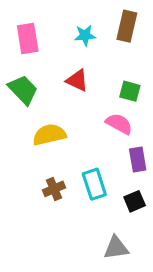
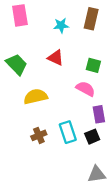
pink rectangle: (28, 39) -> (20, 15), moved
black square: (135, 201) -> (92, 137), moved
gray triangle: (116, 248) -> (97, 174), moved

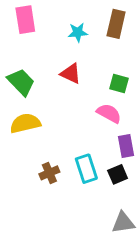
yellow semicircle: (36, 97) -> (25, 123), moved

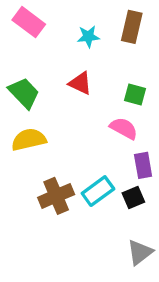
pink rectangle: (25, 20) -> (29, 22), turned -44
cyan rectangle: (86, 169) -> (98, 191), turned 72
brown cross: (49, 173) -> (56, 196), size x1.5
gray triangle: (123, 223) -> (140, 252), turned -30

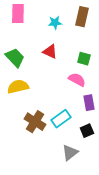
pink rectangle: (29, 22) -> (18, 14), turned 54
brown cross: (56, 196) -> (35, 122), turned -35
black square: (133, 198) -> (87, 131), moved
gray triangle: (140, 252) -> (70, 153), moved

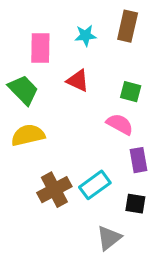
pink rectangle: (18, 14) -> (40, 48), moved
brown cross: (35, 122) -> (54, 190), turned 30
black square: (87, 131) -> (135, 204), turned 32

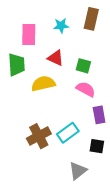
green trapezoid: (23, 90) -> (16, 65), turned 40
green square: (131, 92) -> (83, 66), moved
yellow semicircle: (28, 135) -> (43, 84), moved

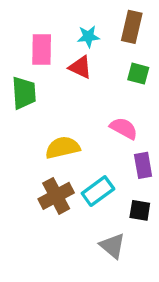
red triangle: (56, 58) -> (80, 67), moved
green square: (83, 66) -> (138, 74), moved
yellow semicircle: (43, 84) -> (63, 148), moved
gray triangle: (78, 171) -> (112, 246), turned -42

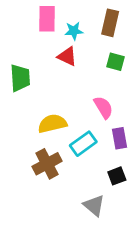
pink rectangle: (42, 49) -> (47, 19), moved
pink semicircle: (124, 128) -> (103, 107), turned 30
cyan rectangle: (98, 191) -> (83, 144), moved
black square: (140, 210) -> (117, 176), turned -30

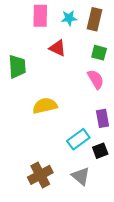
cyan star: (74, 31) -> (69, 18), moved
pink semicircle: (103, 107) -> (96, 79), moved
cyan rectangle: (83, 144) -> (78, 139), moved
brown cross: (47, 164) -> (40, 175), moved

